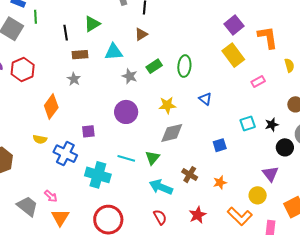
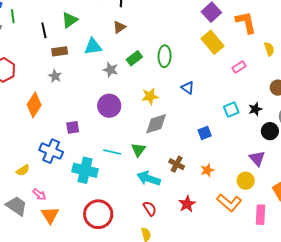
yellow semicircle: (40, 139) -> (23, 170), moved, turned -40

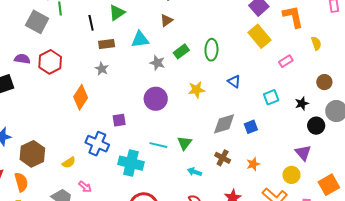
cyan square: (231, 110) -> (271, 97), moved
gray diamond: (156, 124) -> (224, 124), moved
cyan arrow: (149, 178) -> (194, 172), size x0.6

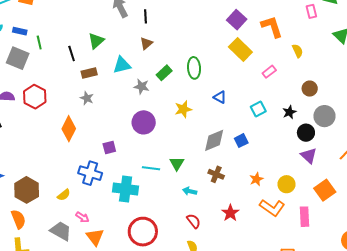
purple triangle: (303, 153) -> (309, 156), moved
orange star: (253, 164) -> (256, 179), moved

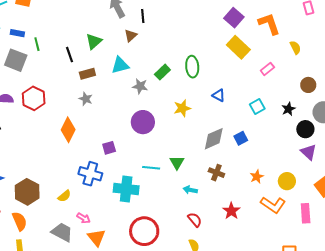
brown triangle: (146, 43) -> (131, 36), moved

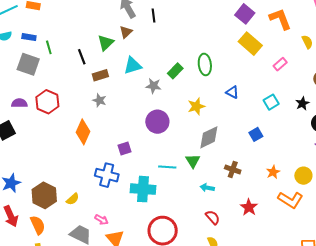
brown triangle: (131, 36) -> (126, 32), moved
gray diamond: (214, 139) -> (209, 137), moved
yellow semicircle: (64, 196) -> (73, 199), moved

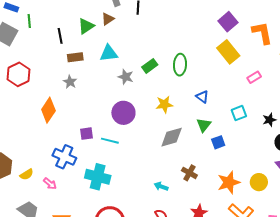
green triangle: (193, 161) -> (204, 125), moved
cyan line: (167, 167) -> (110, 141), moved
orange star: (273, 172) -> (229, 182), size x1.6
yellow circle: (303, 176) -> (259, 182), moved
pink arrow: (101, 220) -> (50, 184), moved

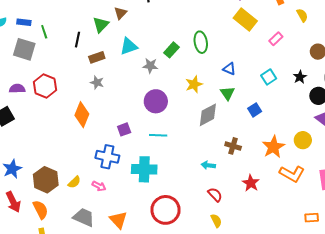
black line: (60, 36) -> (77, 40), turned 35
green triangle: (204, 125) -> (227, 93), moved
cyan line: (110, 141) -> (158, 135), moved

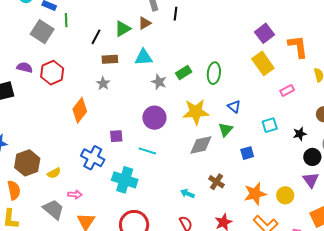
yellow star: (194, 84) -> (196, 112), size x1.5
pink arrow: (99, 186) -> (75, 194), moved, turned -40

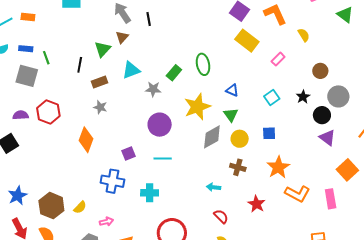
blue square: (247, 153) -> (269, 133), moved, turned 32
cyan cross: (125, 180) -> (150, 193), size x0.7
yellow circle: (285, 195) -> (240, 139), moved

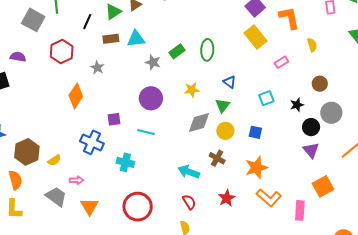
brown rectangle: (99, 82) -> (111, 39), moved
yellow star: (197, 107) -> (192, 90), size x0.6
red hexagon: (48, 112) -> (62, 51), moved
cyan arrow: (213, 187) -> (189, 172), size x1.5

